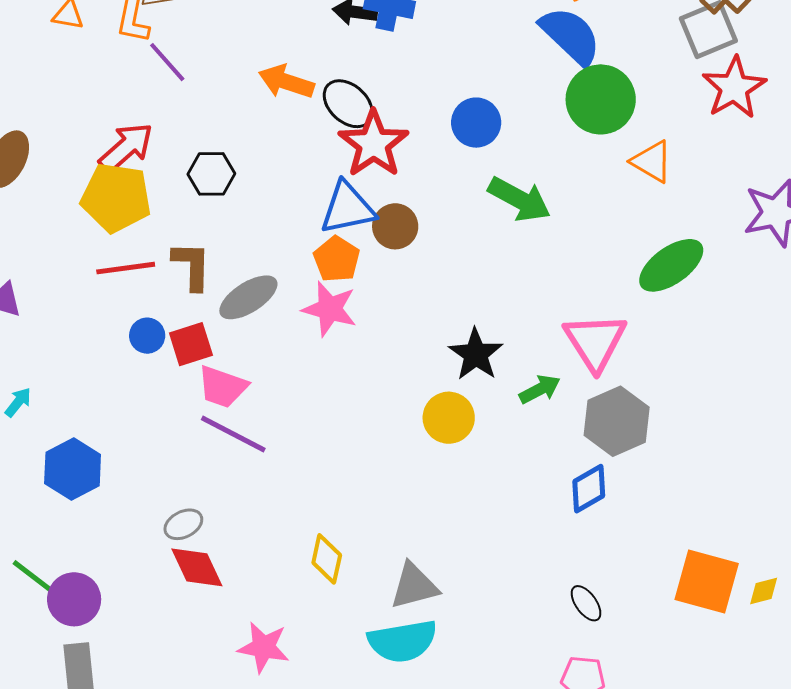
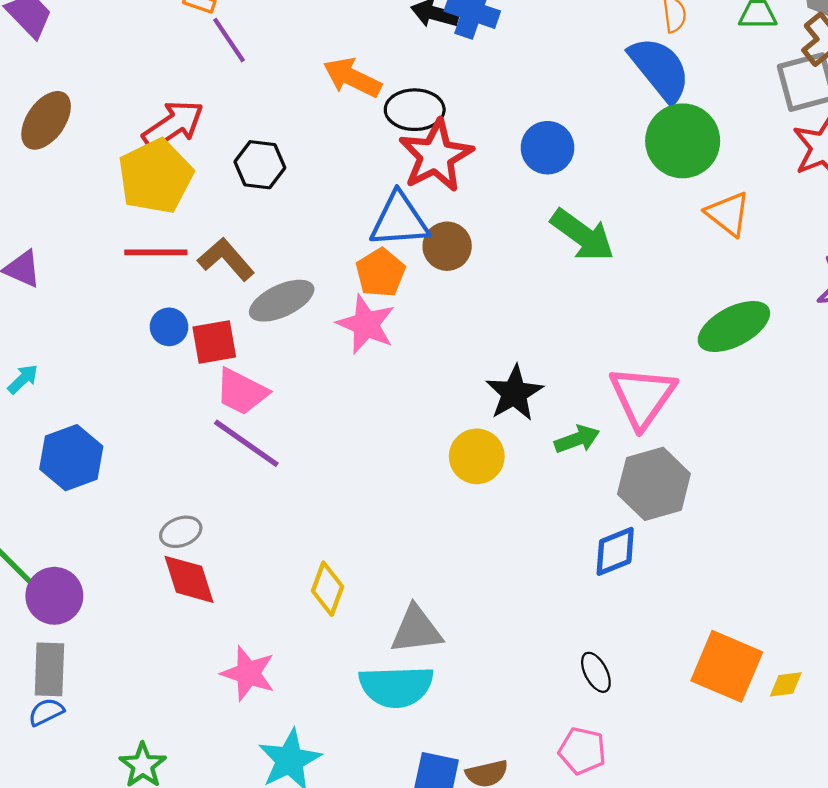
black ellipse: (348, 104) -> (415, 110), turned -50
yellow pentagon: (116, 198) -> (155, 176), turned 30
brown L-shape: (192, 266) -> (226, 259), turned -50

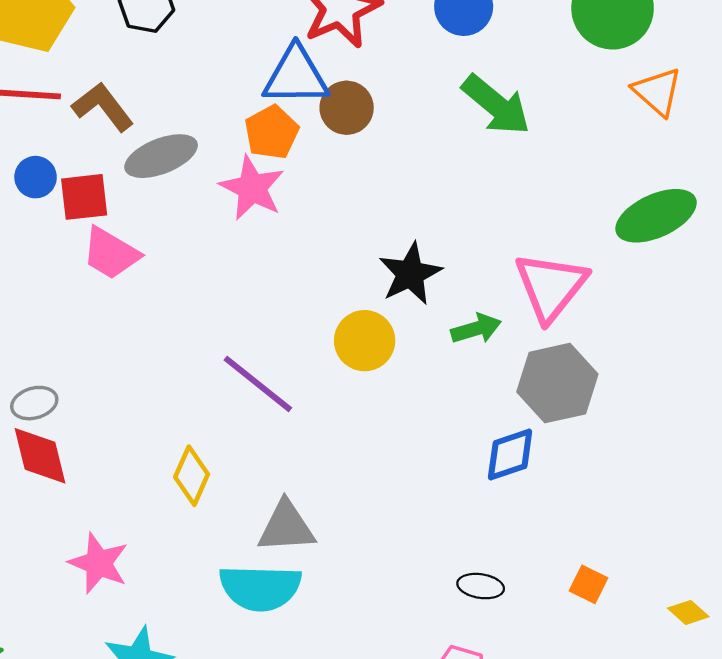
purple line: (246, 443) -> (258, 384), moved
orange square: (727, 666) -> (589, 584), moved, size x0.5
black ellipse: (596, 672) -> (481, 586), turned -57
yellow diamond: (786, 684) -> (688, 612), turned 45

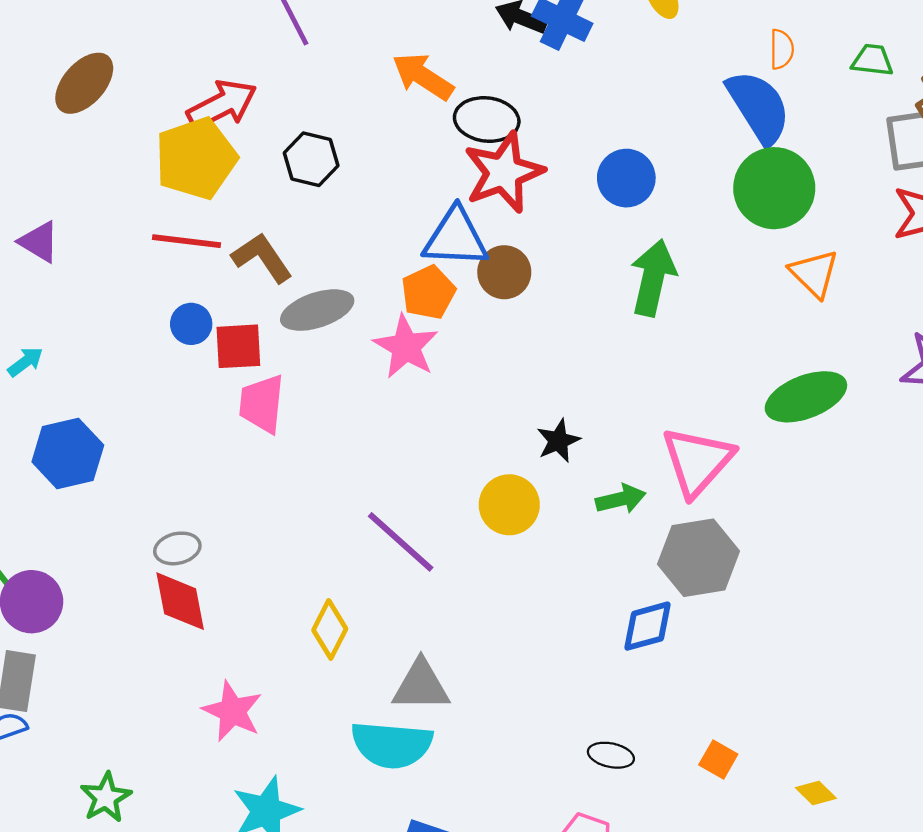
green arrow: (496, 105) -> (653, 278), turned -120
pink trapezoid: (111, 253) -> (262, 404), turned 62
black star: (410, 274) -> (558, 441), size x0.7

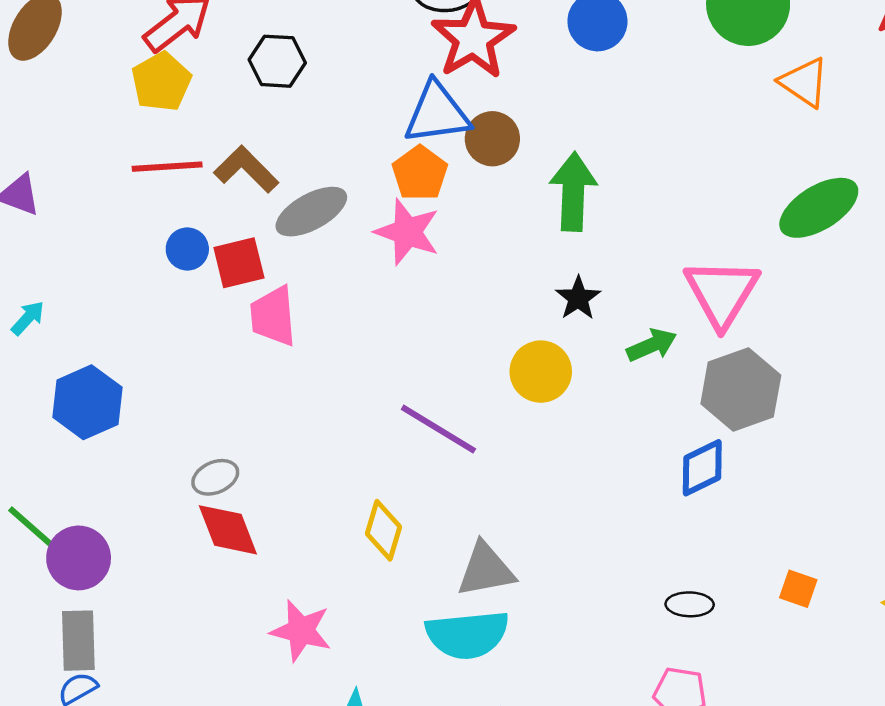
yellow pentagon: (196, 158) -> (161, 82), size x0.7
green arrow: (653, 278) -> (573, 192), moved

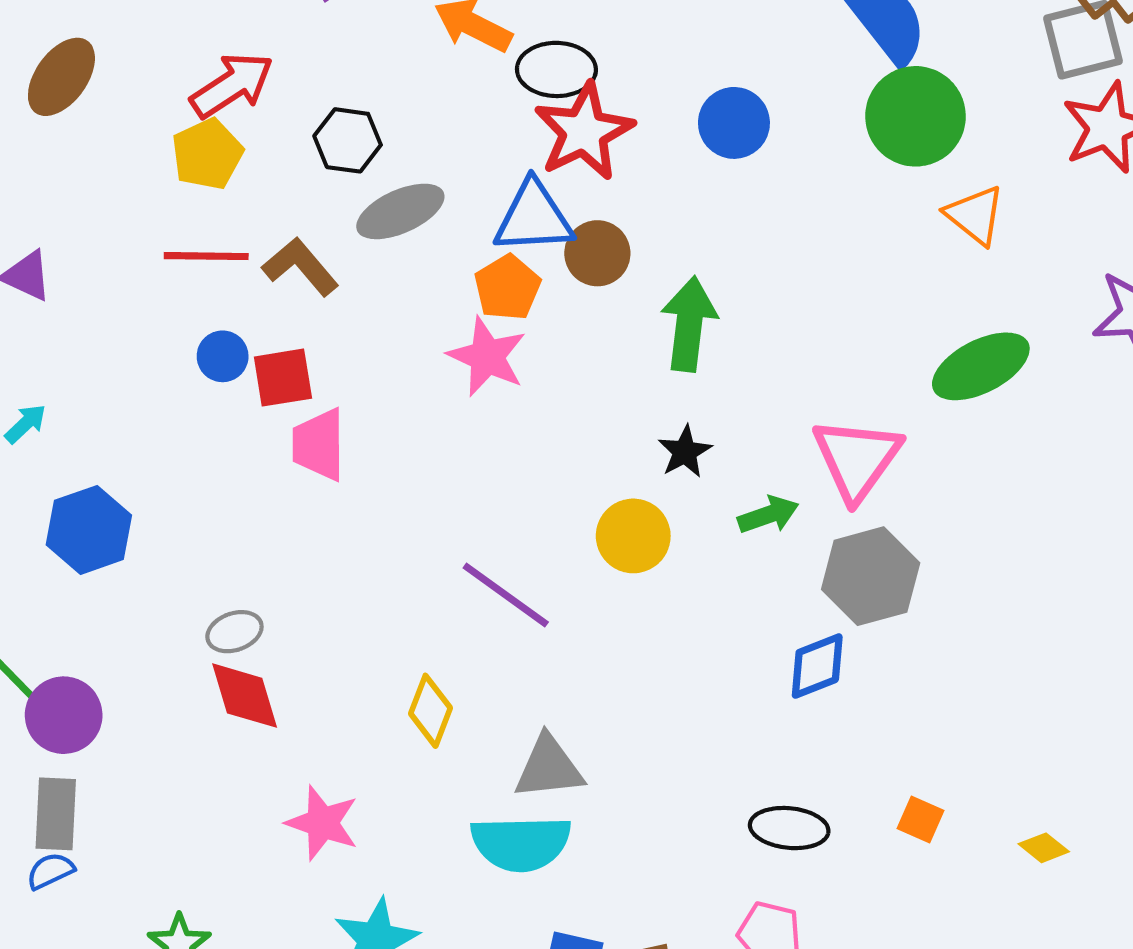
gray ellipse: (311, 212) -> (400, 211), moved
black ellipse: (690, 604) -> (789, 828), size x1.4

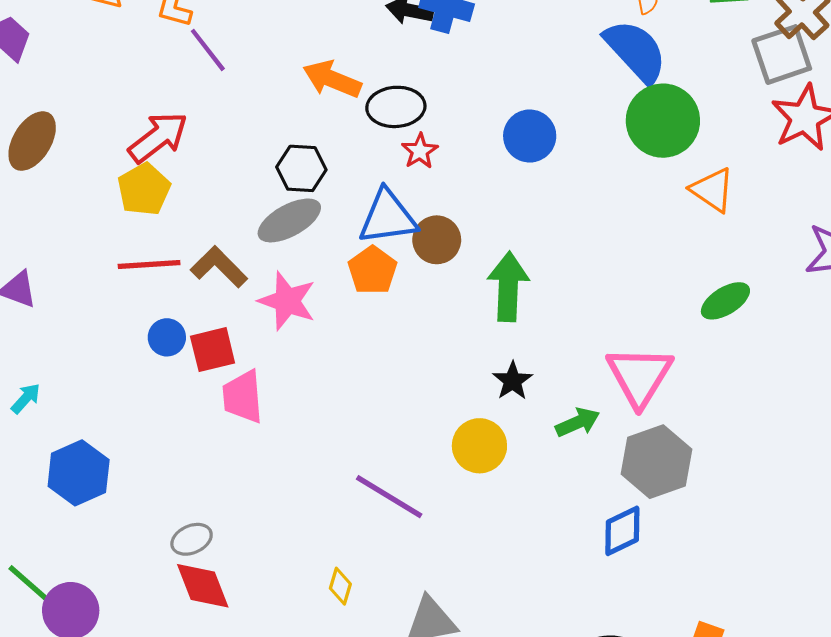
red star: (584, 132) -> (420, 151), size x0.5
black hexagon: (348, 140) -> (301, 168), moved
pink star: (487, 357) -> (287, 301), moved
green ellipse: (981, 366) -> (725, 301), size x0.7
yellow diamond: (430, 711) -> (340, 586), size x0.7

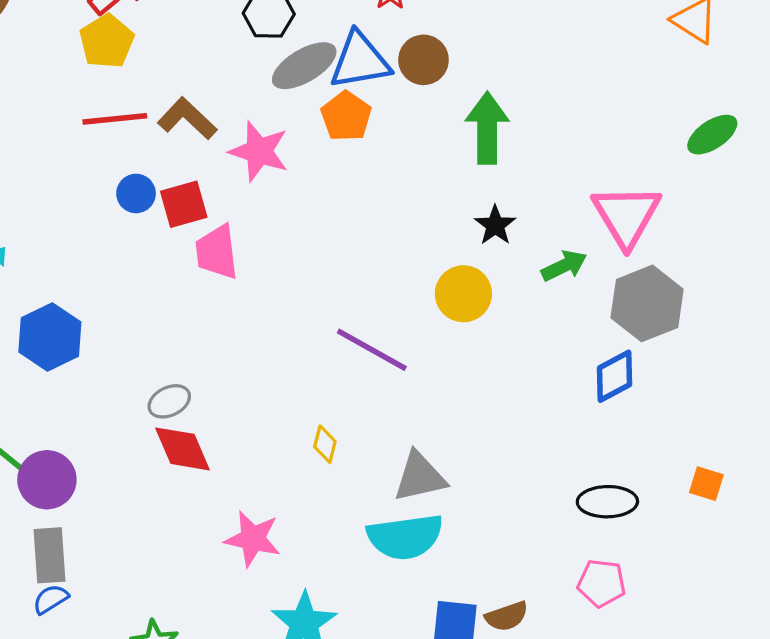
gray ellipse: (289, 220) -> (304, 66), moved
brown circle: (437, 240) -> (423, 60), moved

